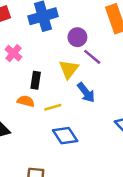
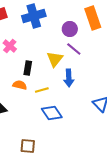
purple circle: (77, 37) -> (70, 29), moved
blue arrow: (86, 93) -> (69, 78), turned 36

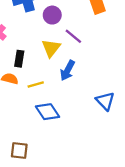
purple circle: (70, 29) -> (52, 15), moved
blue arrow: (69, 78) -> (68, 70), turned 30

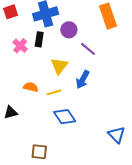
yellow triangle: (51, 48) -> (59, 66), moved
black rectangle: (19, 59) -> (39, 39), moved
blue triangle: (105, 101) -> (117, 135), moved

